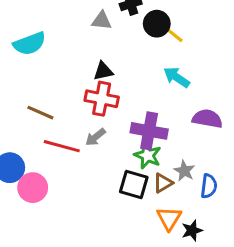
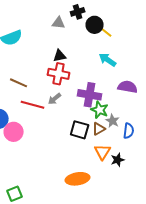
green star: (148, 155) -> (100, 110), moved

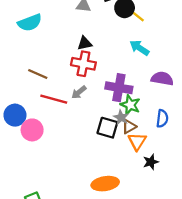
gray star: (113, 121) -> (121, 117), moved
blue semicircle: (129, 131) -> (162, 119), moved
orange triangle: (103, 152) -> (137, 141), moved

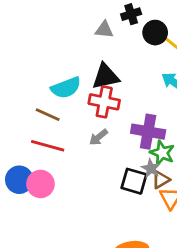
cyan semicircle: (30, 23) -> (66, 88), moved
black triangle: (85, 43) -> (106, 76), size x1.5
red line: (54, 99) -> (48, 146), moved
blue circle: (15, 115) -> (19, 180), moved

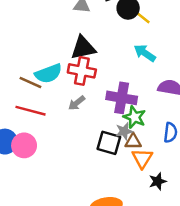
cyan semicircle: (66, 88) -> (48, 73), moved
gray star: (151, 168) -> (124, 131), turned 30
brown triangle: (161, 180) -> (133, 142), turned 30

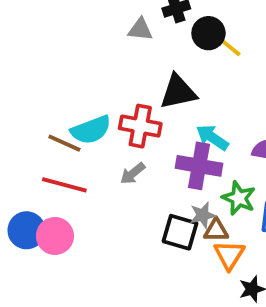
black triangle: (83, 48) -> (178, 92), moved
cyan arrow: (145, 53) -> (212, 137), moved
green star: (134, 117) -> (239, 198), moved

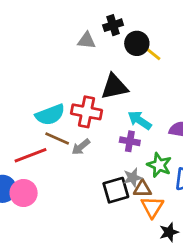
brown line: (64, 143) -> (57, 138), moved
purple cross: (199, 166) -> (130, 141), size x0.6
red line: (64, 185) -> (31, 155), turned -36
black square: (180, 232) -> (116, 190), turned -32

